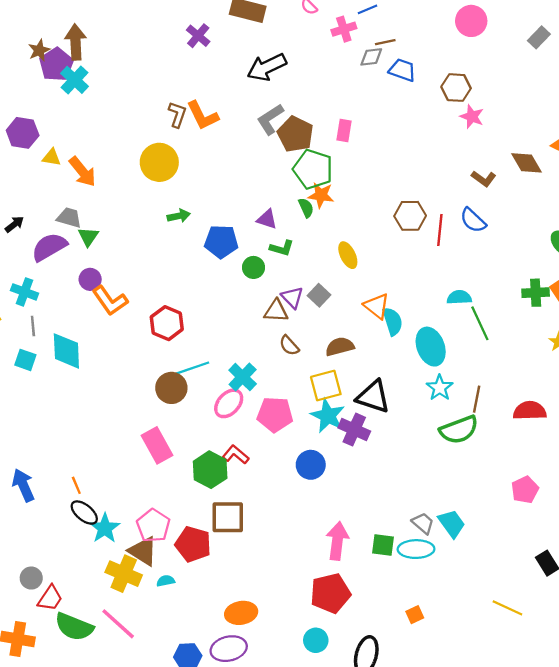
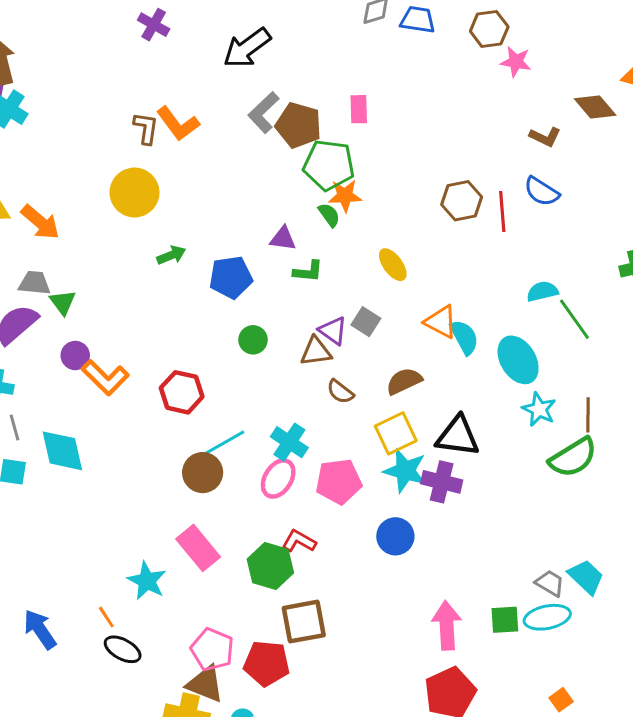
green circle: (253, 267) -> (253, 340), moved
cyan star: (105, 528) -> (147, 581), moved

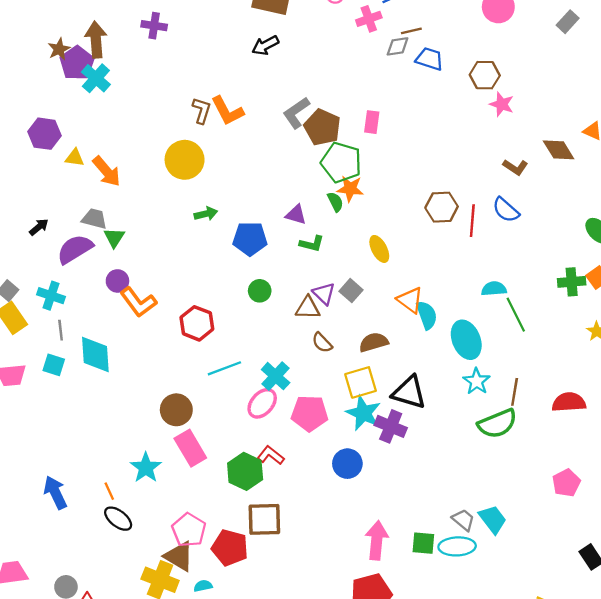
purple cross: (154, 25) -> (154, 26), moved, turned -30
black arrow: (247, 48) -> (265, 45), moved, size x0.7
brown circle: (203, 473) -> (176, 410), moved

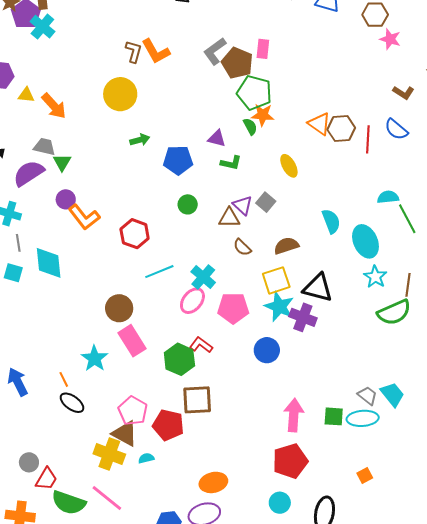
pink rectangle: (372, 122) -> (263, 49), moved
orange triangle: (410, 300) -> (319, 124), moved

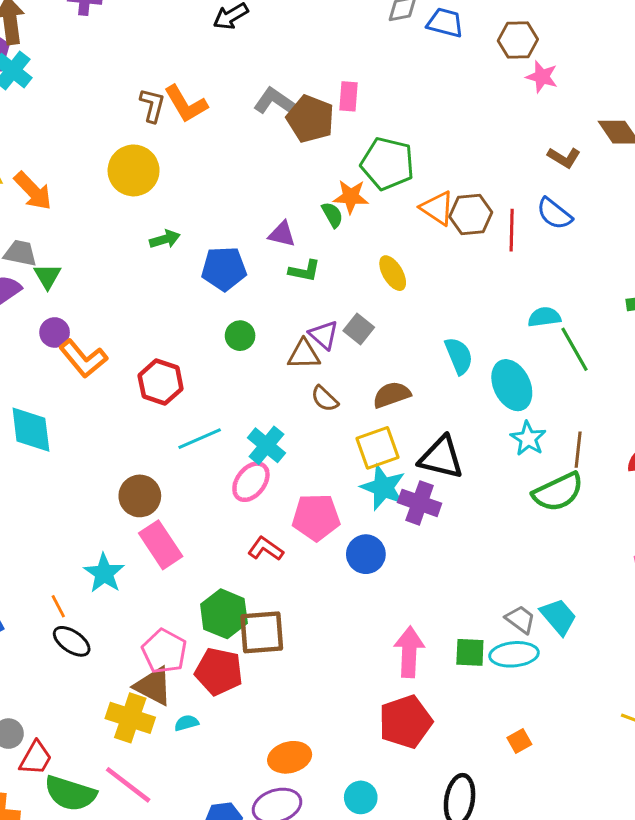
gray L-shape: (215, 51) -> (276, 102), turned 72
green pentagon: (254, 93) -> (388, 164), moved
pink pentagon: (233, 308) -> (316, 517), moved
green hexagon: (179, 359) -> (224, 614), moved
cyan circle: (280, 503) -> (361, 797), moved

